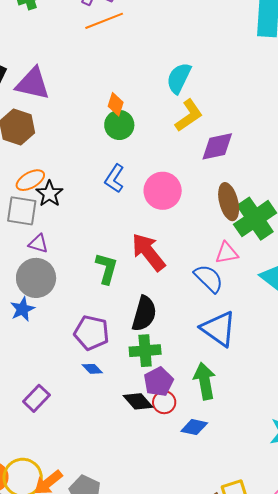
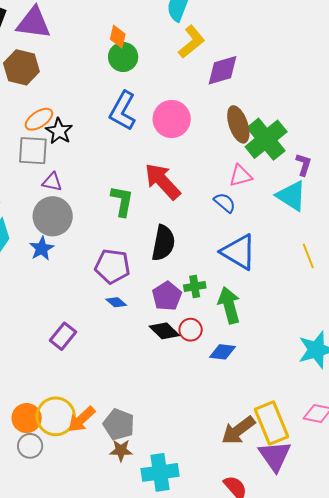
blue L-shape: (114, 179) -> (123, 111), size x1.4
blue semicircle: (209, 278) -> (225, 203), size x0.7
green cross: (145, 351) -> (195, 286), moved, size x0.7
purple pentagon: (159, 382) -> (167, 296), moved

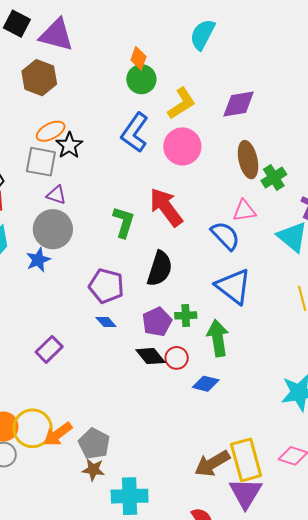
yellow L-shape: (192, 42) -> (181, 103), moved
green cross: (266, 139) -> (274, 178), size x0.6
blue semicircle: (225, 203) -> (225, 236), size x1.4

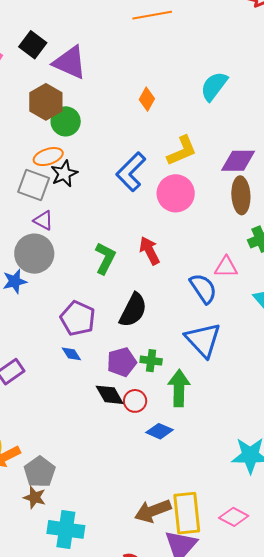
green circle: (141, 79) -> (66, 121), moved
brown ellipse: (248, 160) -> (241, 195), moved
red arrow: (166, 207) -> (149, 251), size x0.7

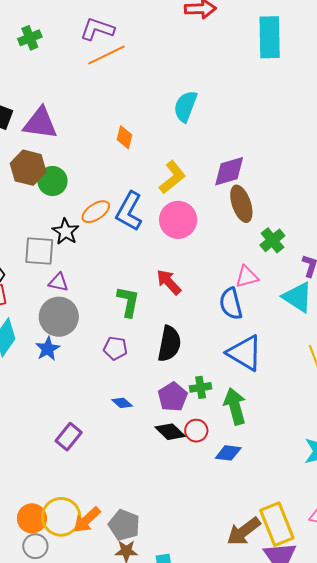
orange ellipse: (48, 157) -> (96, 212), moved
blue semicircle: (203, 288) -> (231, 304), turned -144
purple pentagon: (78, 318) -> (115, 348), moved, size x0.7

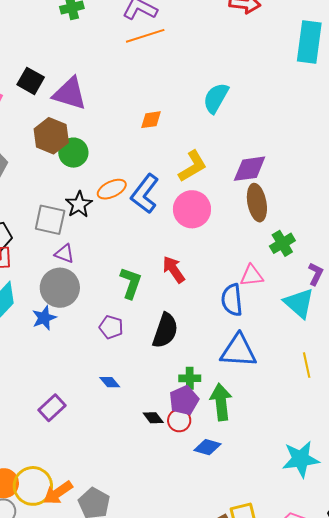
orange diamond: (124, 137) -> (151, 120), turned 60
blue triangle: (245, 353) -> (238, 351), turned -36
purple pentagon: (173, 397) -> (184, 400), moved
black diamond: (170, 432) -> (153, 418), size x0.7

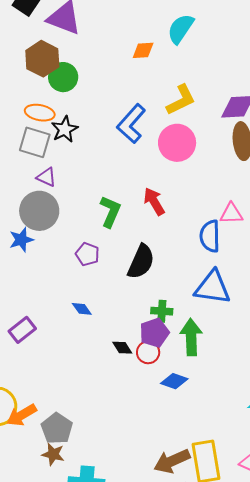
cyan semicircle: (216, 98) -> (181, 29), moved
orange ellipse: (112, 189) -> (40, 113), moved, turned 32

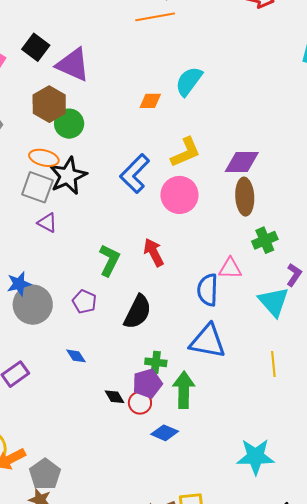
black star: (65, 129) -> (68, 176), size x1.4
gray circle: (39, 211) -> (33, 305), moved

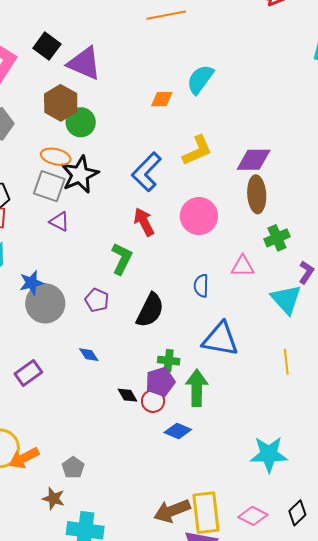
pink circle: (179, 195) -> (199, 216), moved
red arrow: (154, 252) -> (144, 222), moved
blue semicircle: (208, 290) -> (201, 286), moved, size x0.7
gray pentagon: (45, 474) -> (73, 468), moved, size x0.7

